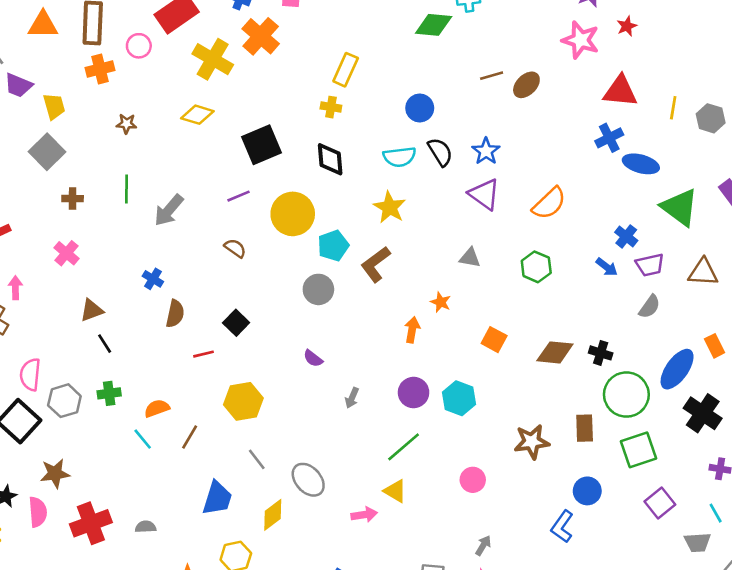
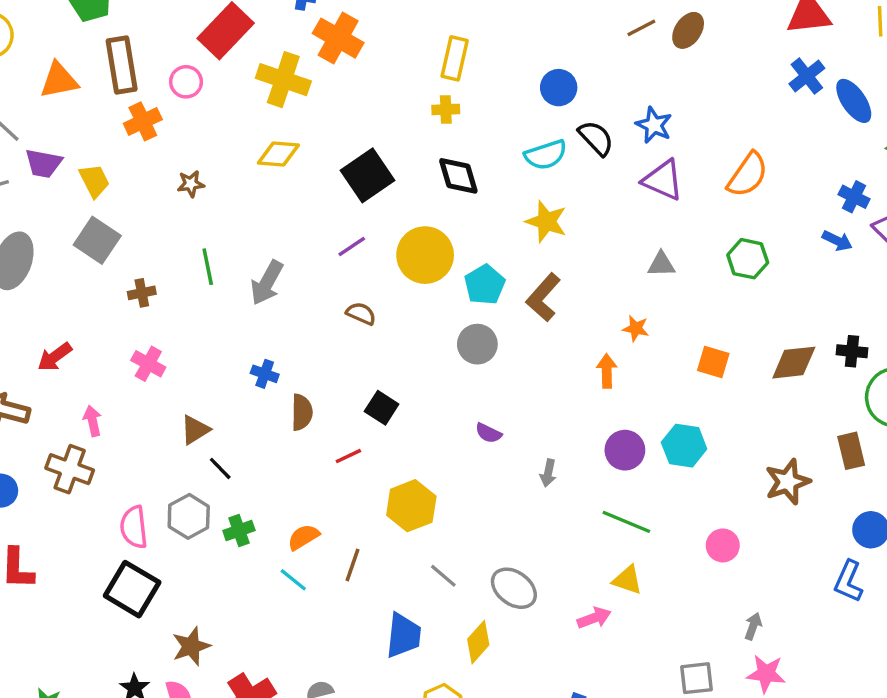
blue ellipse: (641, 164) -> (854, 101), turned 52
gray hexagon: (64, 401) -> (189, 516), moved
green line: (404, 447) -> (626, 522), turned 75

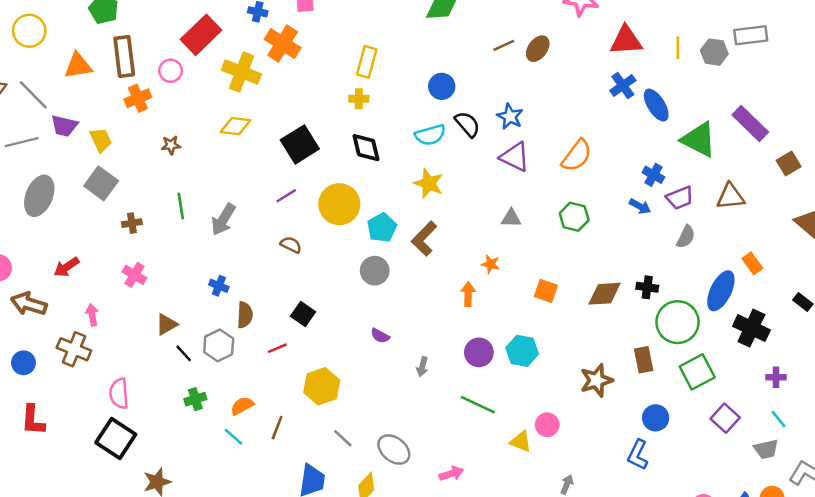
gray hexagon: (189, 516) -> (219, 345), moved
yellow triangle: (627, 580) -> (521, 442), moved

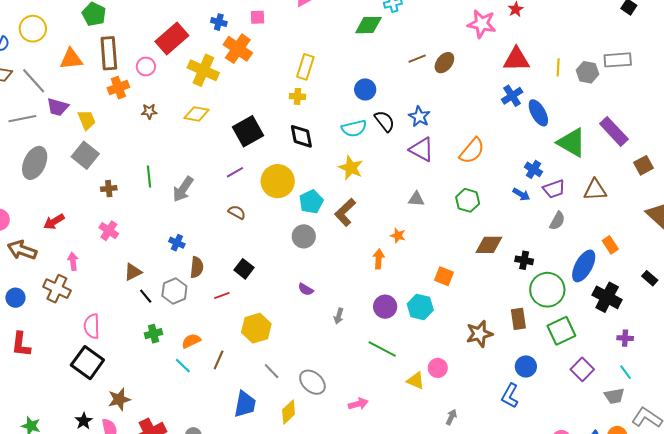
brown star: (171, 145) -> (149, 111), moved
orange square: (546, 291) -> (444, 276), moved
brown diamond: (605, 294) -> (489, 245), moved

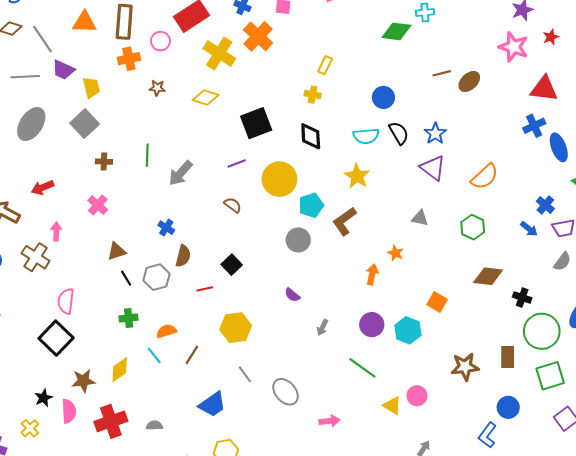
yellow rectangle: (305, 67) -> (325, 65), size x0.7
blue trapezoid: (245, 404) -> (212, 404), turned 36
yellow diamond: (289, 412) -> (120, 370), moved

